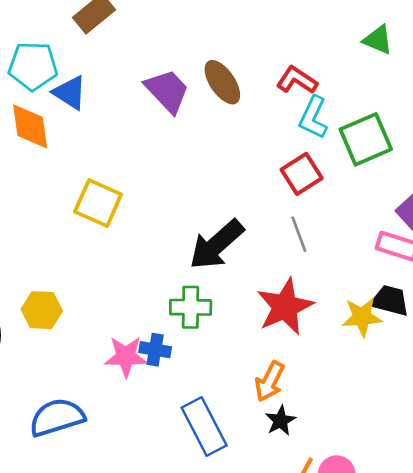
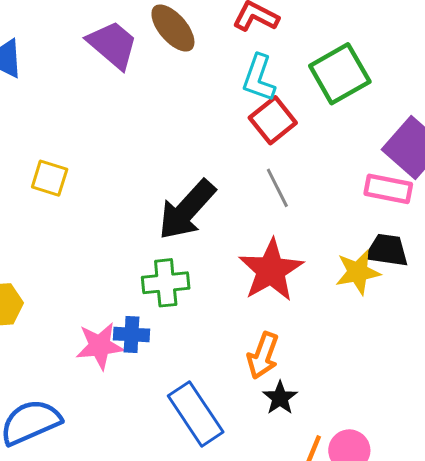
cyan L-shape: (313, 117) -> (259, 78), moved
yellow square: (98, 203) -> (50, 178), size x0.7

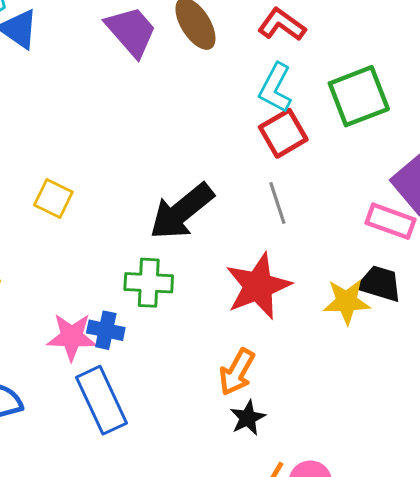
yellow square: (50, 178) -> (53, 198), moved
blue rectangle: (196, 414) -> (101, 400), moved

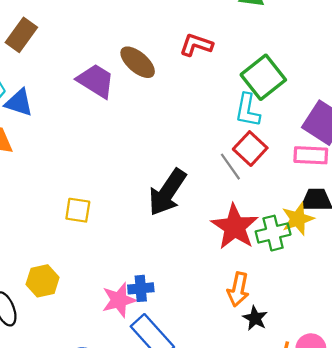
cyan L-shape: (275, 88) -> (248, 110), moved
red square: (283, 133) -> (250, 149), moved
green cross: (149, 283) -> (273, 233), moved

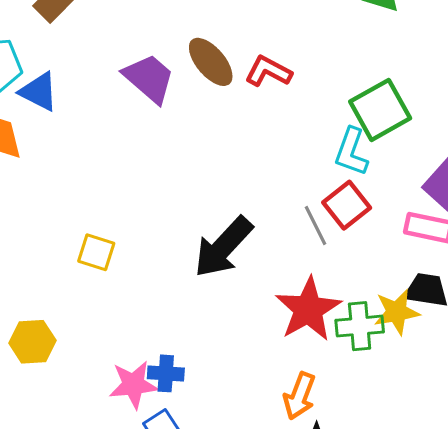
red L-shape: (196, 45) -> (268, 71), moved

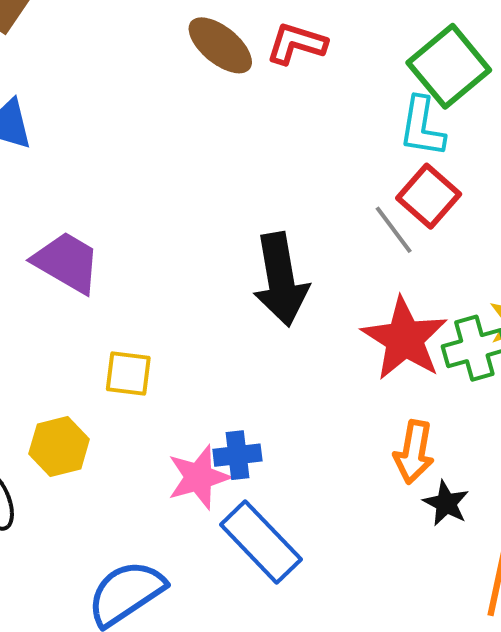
purple trapezoid: (149, 78) -> (67, 262), moved
black arrow: (223, 247) -> (281, 279), turned -42
yellow square: (96, 252) -> (128, 373), moved

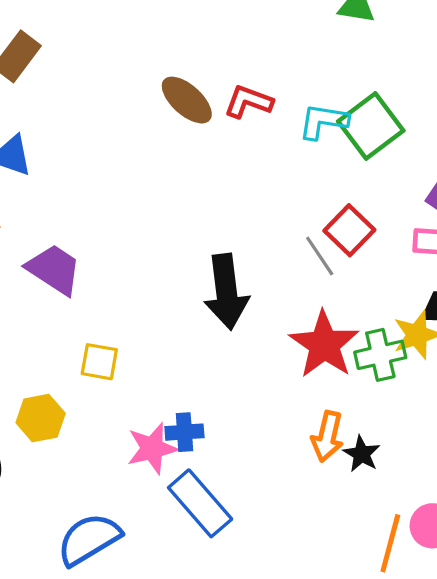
cyan L-shape: (422, 127) -> (323, 121), moved, turned 87
black star: (446, 503) -> (362, 454), moved

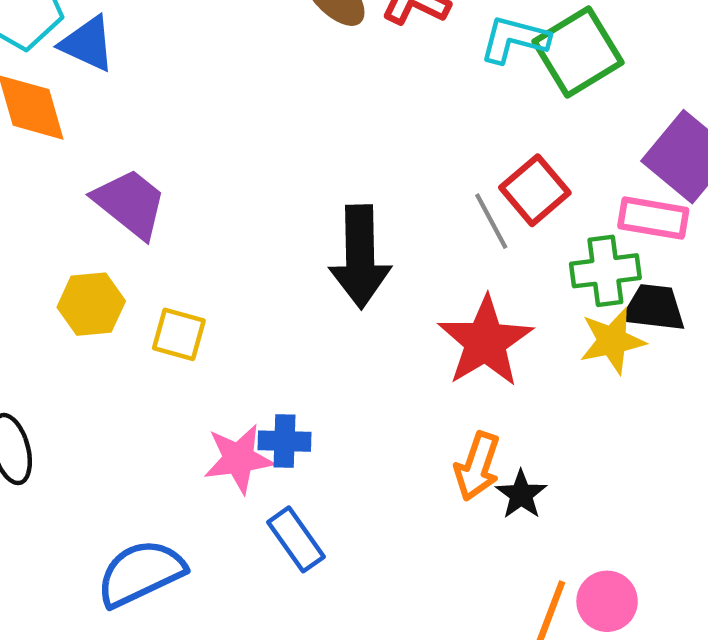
green cross: (380, 355) -> (605, 271), moved
yellow hexagon: (41, 418) -> (91, 304), moved
blue rectangle: (200, 503) -> (296, 539), size x0.7

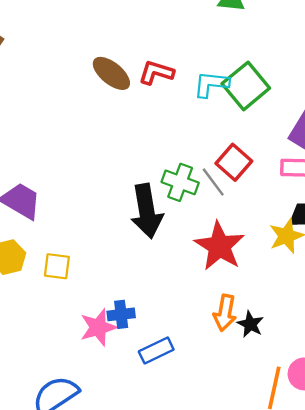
green cross: (605, 271) -> (180, 182), moved, turned 36
blue rectangle: (296, 539) -> (156, 350), moved, turned -72

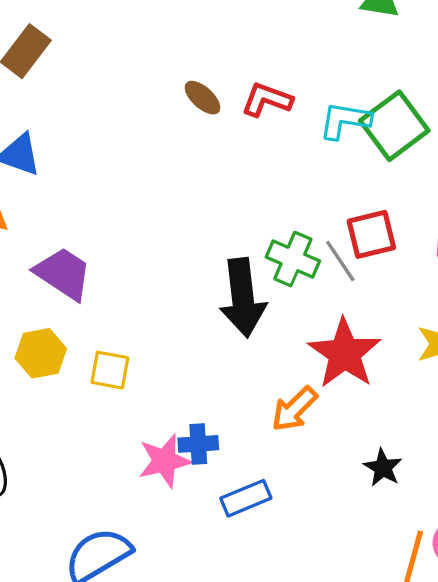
brown ellipse: (111, 73) -> (203, 98), size x0.7
red square: (234, 162) -> (371, 234), turned 32
orange arrow: (225, 313) -> (294, 409), moved, turned 32

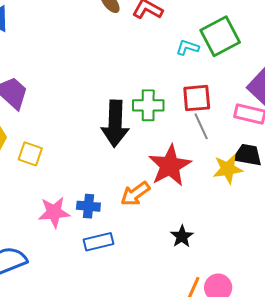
cyan L-shape: (345, 121) -> (187, 47), moved, size x0.7
green cross: (293, 259) -> (148, 105), turned -32
gray line: (340, 261) -> (201, 126), moved
blue cross: (198, 444) -> (88, 206), moved

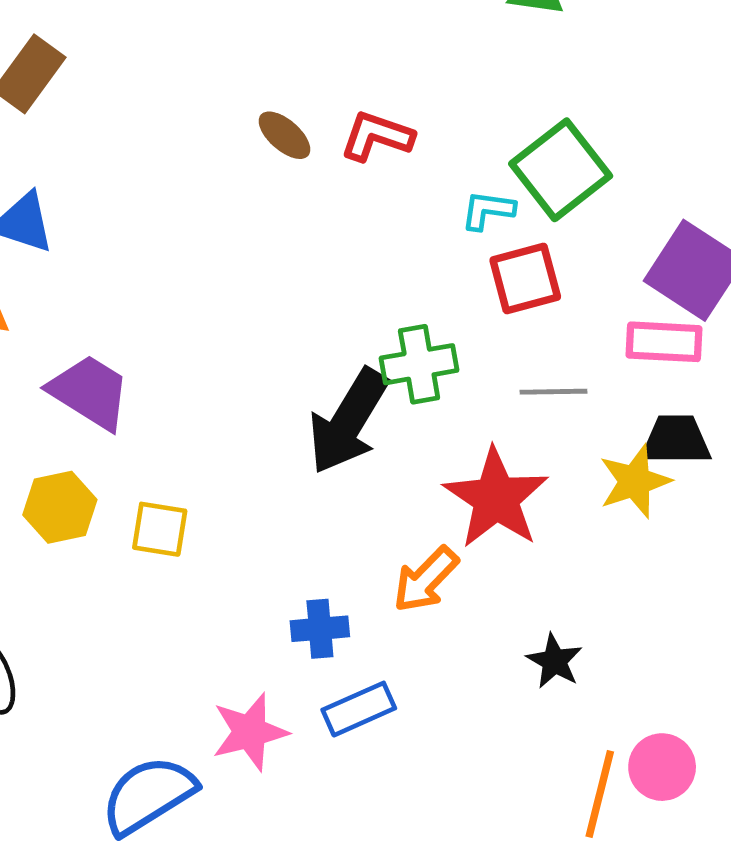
red square: (197, 98) -> (525, 279), moved
black arrow: (115, 124) -> (348, 421), turned 39
gray line: (201, 126) -> (553, 392), turned -56
pink star: (54, 212) -> (250, 732), moved

